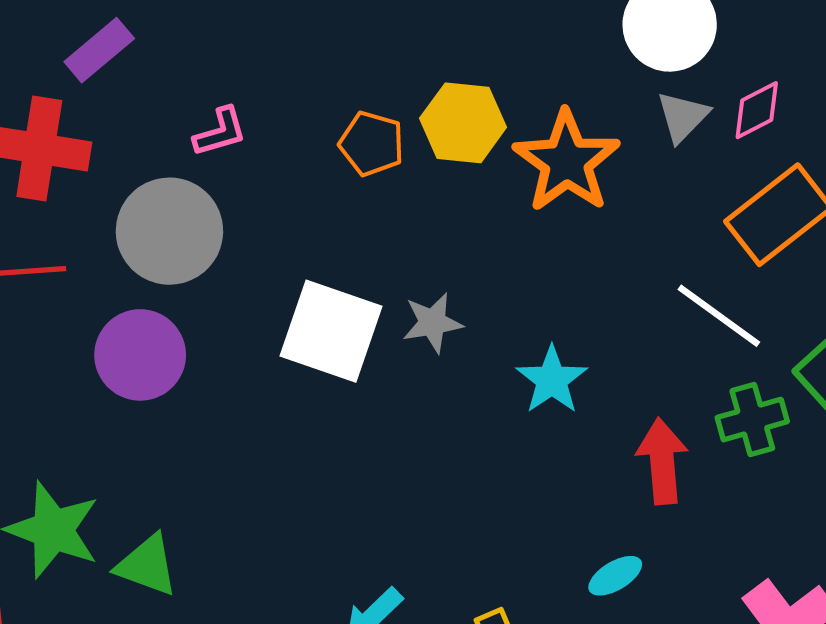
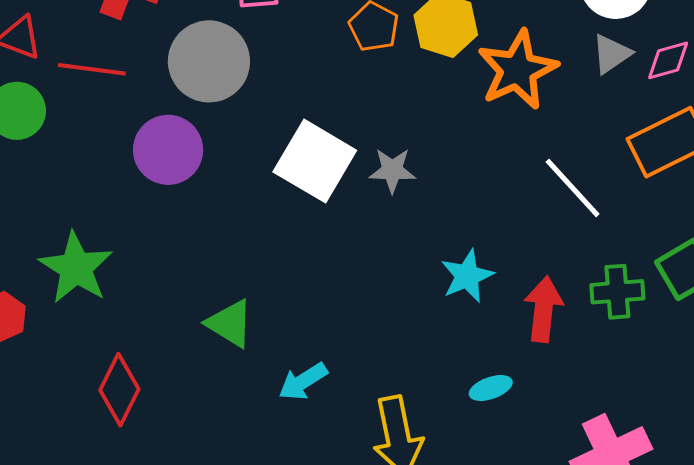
white line: (719, 316) -> (573, 188), moved
cyan star: (552, 380) -> (467, 276), moved
green triangle: (147, 565) -> (230, 323), moved

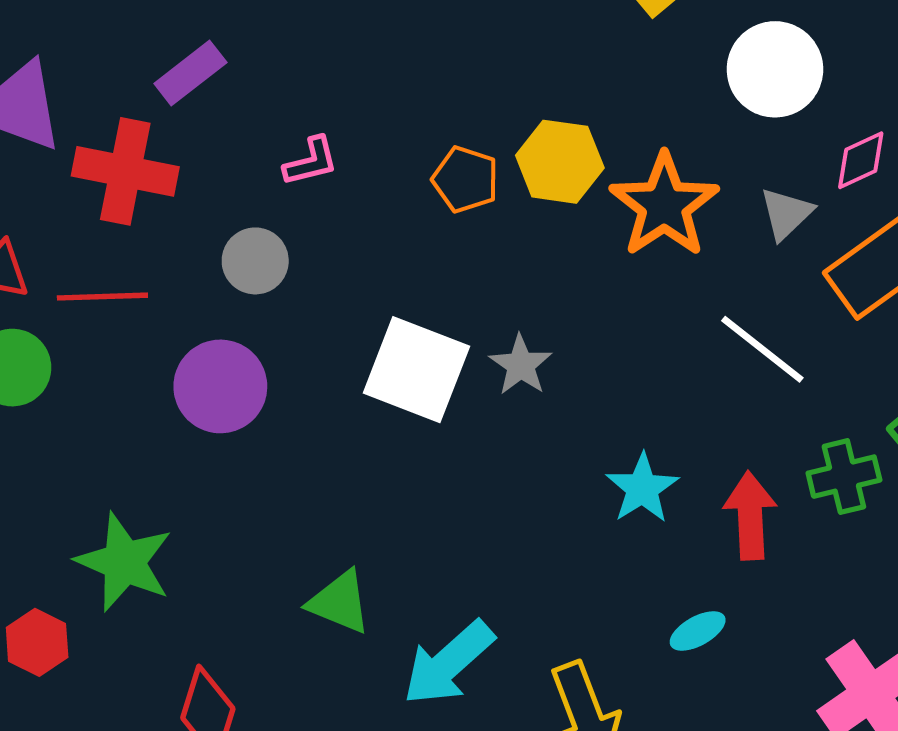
gray triangle: (611, 54) -> (786, 213), moved
gray circle: (209, 61) -> (255, 261), size x0.6
gray star: (392, 170) -> (521, 365), turned -30
cyan arrow: (303, 381) -> (448, 663), size x1.5

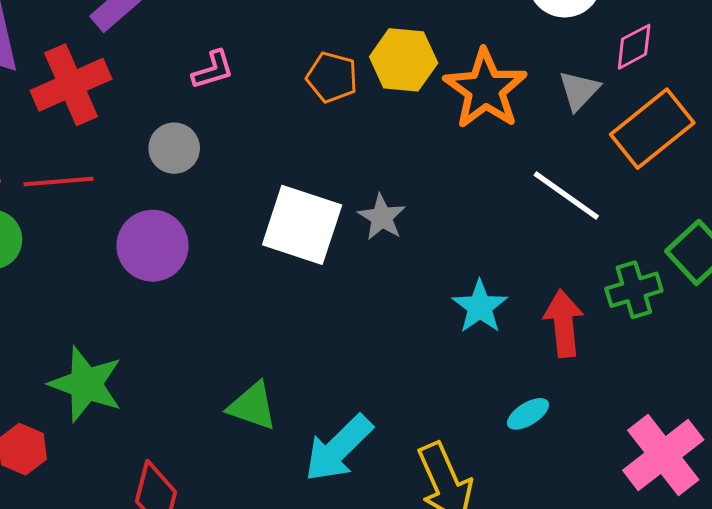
red cross: (125, 171) -> (71, 85), turned -32

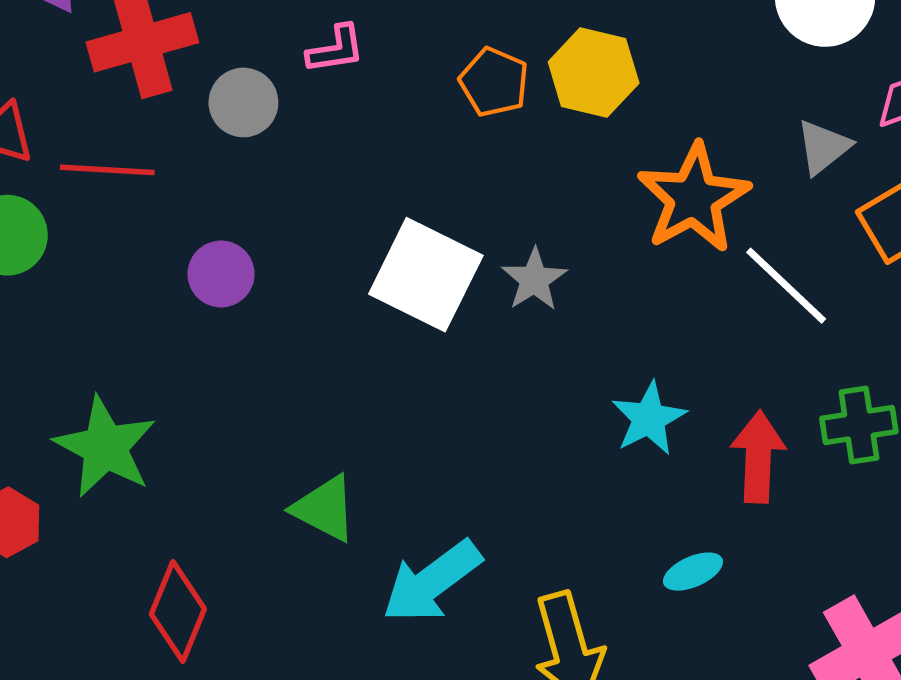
orange star: (485, 89) -> (694, 198), moved
gray circle: (174, 148) -> (243, 102), moved
purple circle: (152, 246) -> (221, 274), size x0.7

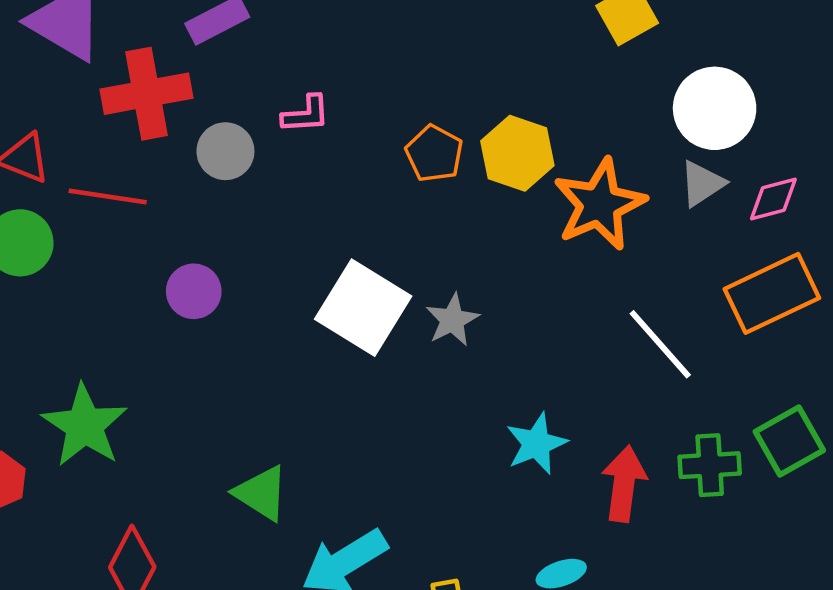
gray triangle: (823, 147) -> (702, 184), moved
orange star: (694, 198) -> (600, 204), moved

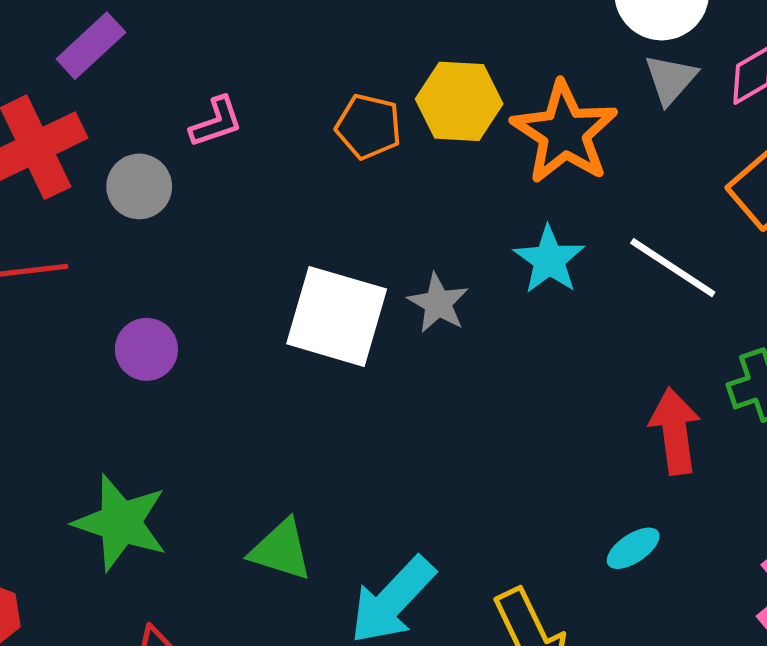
green star: (85, 426) -> (121, 523), moved
cyan star: (536, 444) -> (549, 260), moved

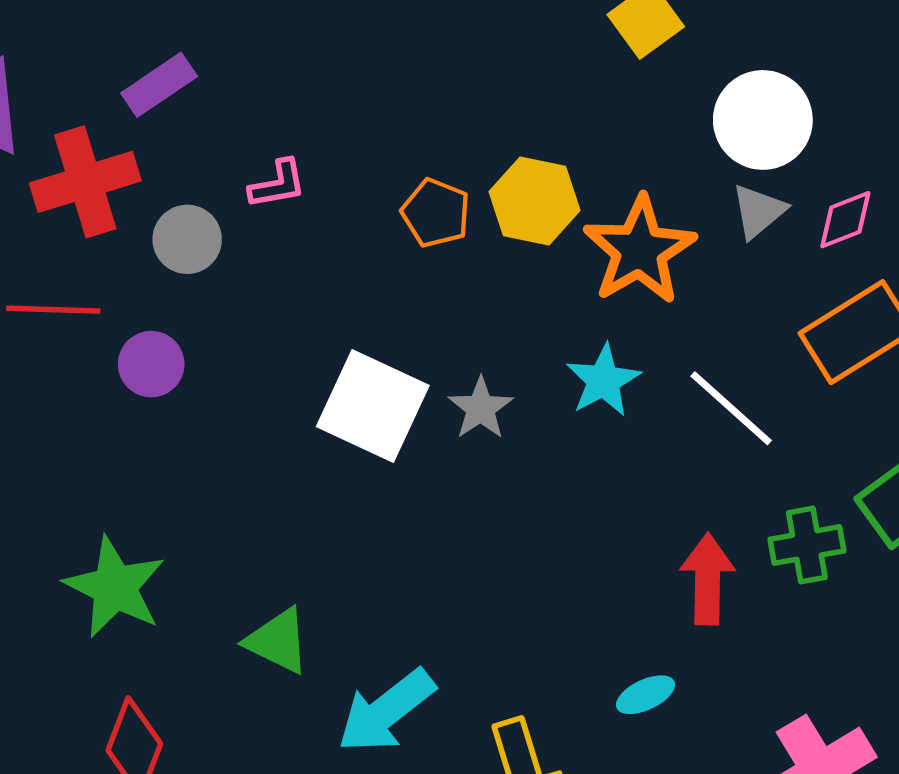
purple circle: (146, 349) -> (151, 364), moved

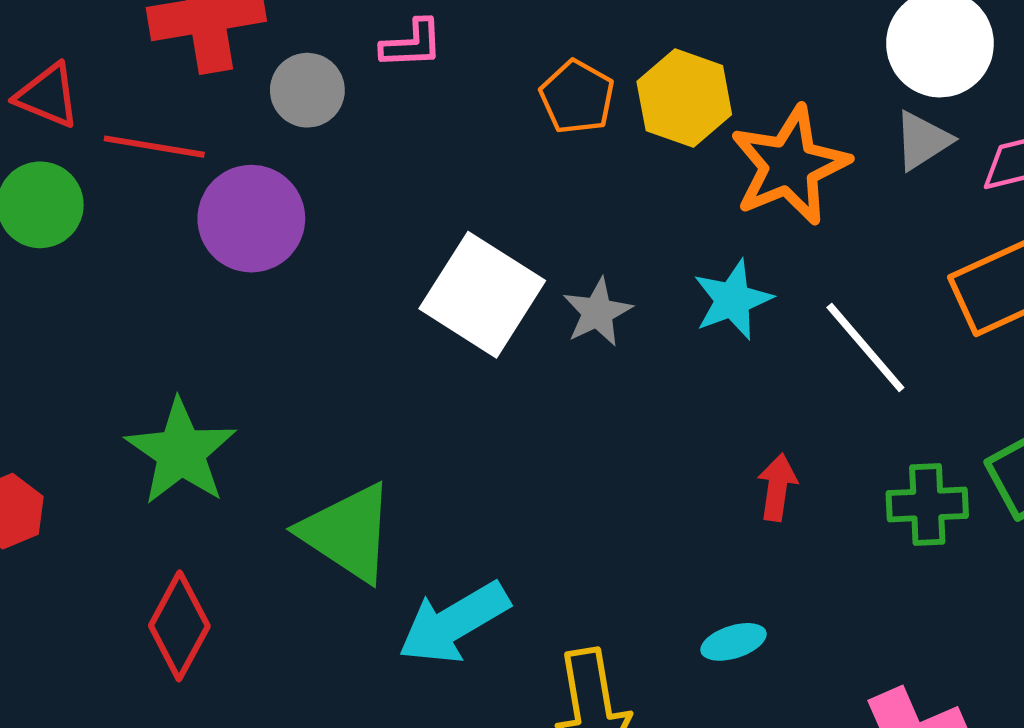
purple circle: (151, 364) -> (251, 219), size x1.5
red arrow: (707, 579) -> (777, 487), moved, size x0.7
green triangle: (278, 641) -> (348, 533), size x1.4

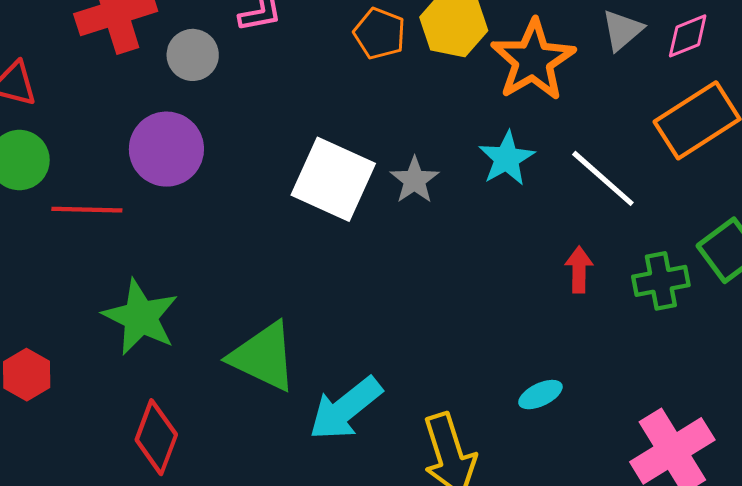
red line: (154, 147) -> (87, 210), moved
red arrow: (777, 487) -> (579, 269), moved

